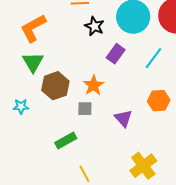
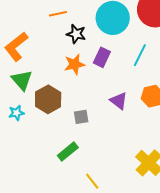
orange star: (94, 85) -> (74, 64), moved, turned 30
cyan star: (21, 106) -> (16, 113), moved
purple triangle: (123, 118) -> (119, 101), moved

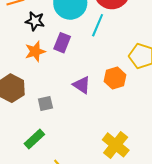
cyan line: (140, 55) -> (98, 25), moved

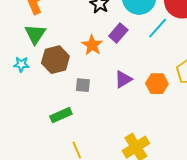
orange star: (35, 51) -> (92, 45), moved, turned 30
purple triangle: (82, 85) -> (123, 79), turned 36

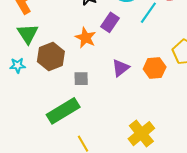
green rectangle: (61, 115) -> (63, 111), size x1.5

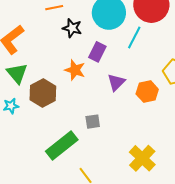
purple triangle: (121, 68) -> (116, 82), moved
gray square: (81, 79) -> (93, 122), moved

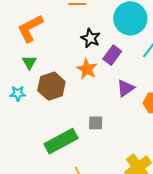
black star: (72, 28) -> (91, 38), moved
green triangle: (17, 73) -> (29, 62), size x0.7

